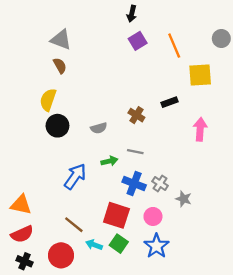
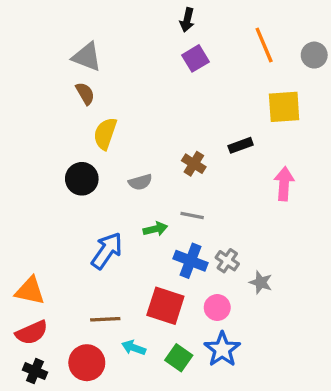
orange line: (174, 46) -> (264, 45), moved
yellow semicircle: (48, 100) -> (105, 134), moved
brown line: (74, 225) -> (105, 319), turned -42
green square: (119, 244) -> (179, 358), moved

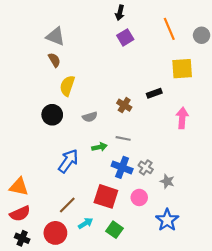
brown line: (105, 319) -> (67, 205), turned -42
cyan arrow: (134, 348) -> (86, 223), turned 128
blue star: (222, 349) -> (167, 220), moved

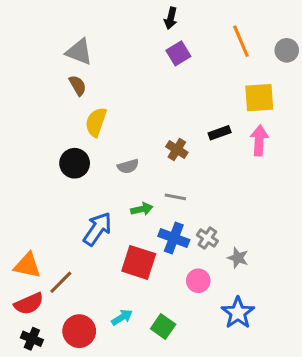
pink arrow: (182, 118) -> (259, 140), moved
red square: (106, 196) -> (139, 262), moved
brown line: (67, 205) -> (61, 282), moved

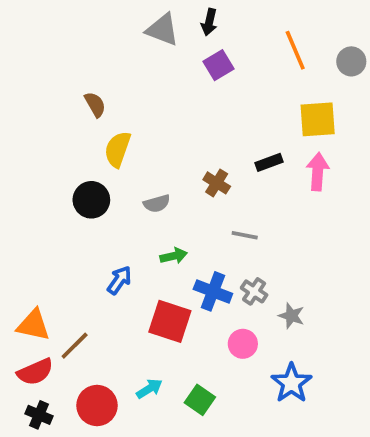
gray triangle: (79, 52) -> (162, 30), moved
gray line: (175, 197) -> (245, 235), moved
blue arrow: (97, 229) -> (119, 280), size x0.7

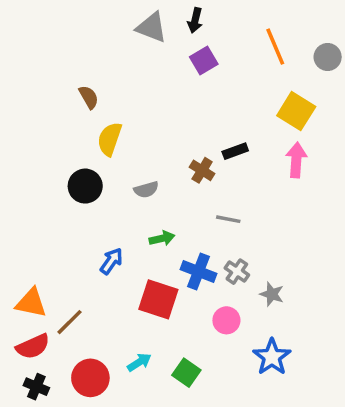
yellow square: (318, 119) -> (296, 111), turned 36
black rectangle: (269, 162) -> (235, 151), moved

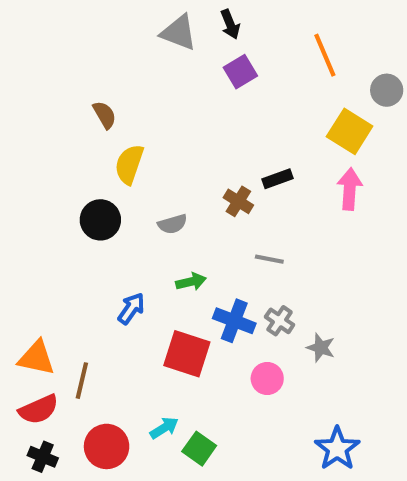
black arrow: (195, 20) -> (230, 24), turned -35
gray circle: (328, 57) -> (387, 90), moved
brown line: (69, 322) -> (82, 381), turned -32
blue star: (272, 357) -> (337, 449), moved
green square: (186, 373) -> (199, 449), moved

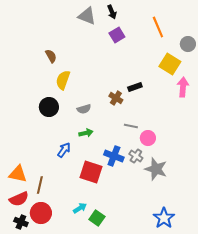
pink arrow: (350, 189) -> (183, 87), moved
green arrow: (191, 282) -> (86, 133), moved
gray star: (321, 348) -> (156, 169), size x1.6
pink circle: (267, 378) -> (148, 138), moved
red circle: (107, 446) -> (41, 213), moved

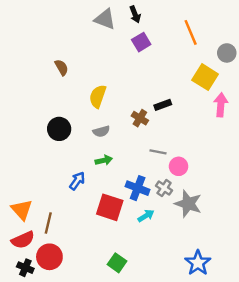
yellow semicircle: (63, 80) -> (98, 96), moved
orange triangle: (18, 174) -> (22, 210), turned 36
cyan arrow: (80, 208) -> (146, 216), moved

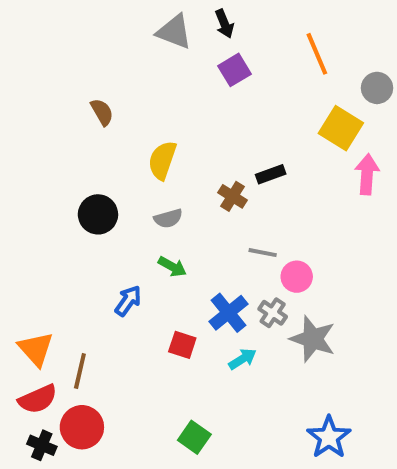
green arrow: (104, 160) -> (172, 267), turned 42
blue cross: (138, 188) -> (228, 313), turned 30
red square: (110, 207) -> (182, 345), size x0.6

